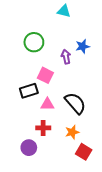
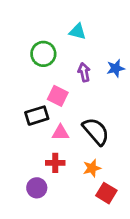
cyan triangle: (64, 11) -> (77, 32), moved
blue star: (83, 46) -> (116, 68), moved

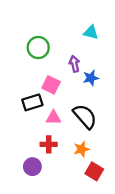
cyan triangle: (77, 32) -> (91, 32), moved
blue star: (116, 68) -> (91, 78), moved

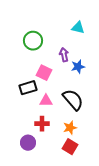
red square: (94, 171) -> (70, 147), moved

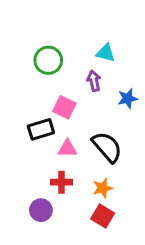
cyan triangle: (78, 28) -> (106, 53), moved
blue star: (78, 67) -> (128, 98), moved

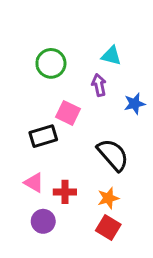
pink triangle: (67, 148) -> (34, 183), moved, turned 30

